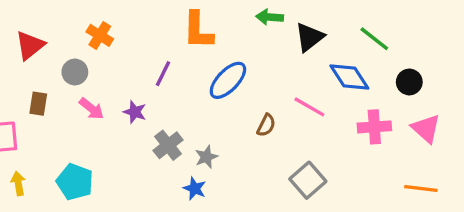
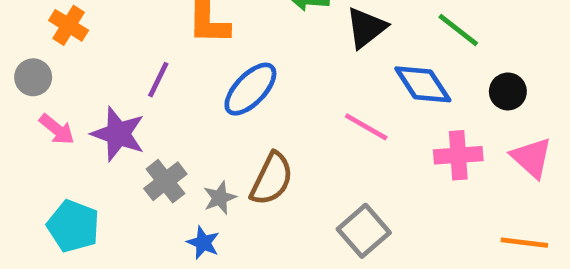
purple star: (135, 112) -> (118, 134), size x1.6
brown semicircle: (266, 125) -> (272, 179), moved, size x1.6
cyan pentagon: (75, 182) -> (73, 226), moved

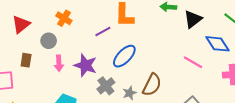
purple line: (158, 80) -> (103, 32), moved, turned 35
blue ellipse: (250, 89) -> (124, 56), moved
pink arrow: (57, 129) -> (59, 63), turned 49

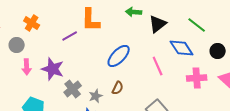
blue ellipse: (124, 56) -> (119, 56), moved
pink line: (193, 62) -> (158, 66), turned 36
brown semicircle: (152, 85) -> (118, 88), size x0.6

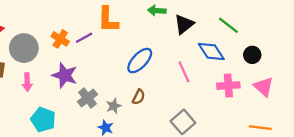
orange cross: (32, 23) -> (60, 39), moved
gray circle: (17, 45) -> (24, 48), size x1.6
pink arrow: (27, 67) -> (27, 82), moved

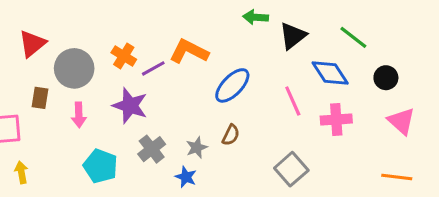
orange L-shape: (108, 20) -> (189, 51), moved, turned 116
purple line: (84, 38) -> (153, 68), moved
pink cross: (228, 86) -> (336, 120), moved
gray cross: (87, 98) -> (152, 149), moved

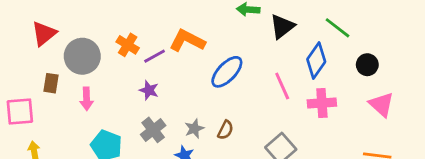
blue diamond: (330, 73) -> (316, 60), turned 68
purple star: (130, 106) -> (149, 90), moved, size x0.6
brown semicircle: (231, 135) -> (225, 130), moved

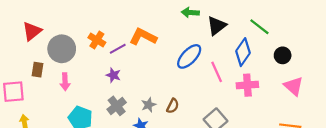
blue ellipse: (227, 72) -> (189, 56), moved

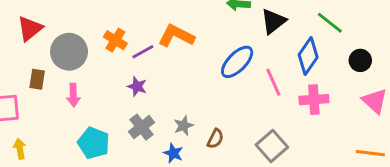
brown semicircle: (173, 106) -> (215, 139), moved

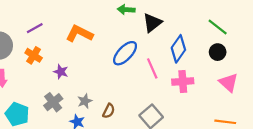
green line: (330, 23) -> (218, 27), moved
orange cross: (115, 40) -> (34, 55), moved
purple line: (143, 52) -> (35, 28), moved
purple star: (137, 86) -> (61, 72), moved

